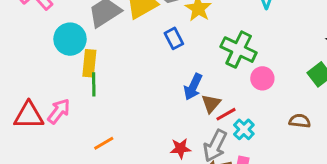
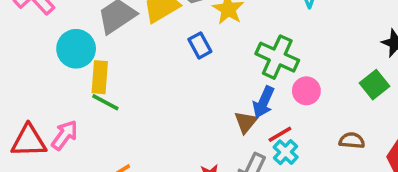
green line: (94, 84) -> (105, 102), turned -60
blue arrow: (193, 87) -> (263, 102), moved
red line: (226, 114) -> (280, 134), moved

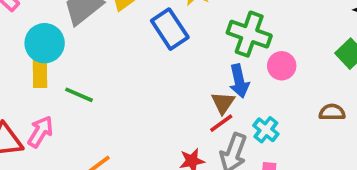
blue rectangle: (200, 45) -> (170, 29), size x1.5
yellow rectangle: (100, 77) -> (40, 71), moved
blue arrow: (263, 102) -> (239, 81), turned -32
red line: (280, 134) -> (221, 123), moved

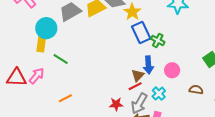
blue rectangle: (170, 29) -> (141, 32), moved
green cross: (249, 34) -> (158, 40), size x0.6
pink circle: (282, 66) -> (172, 70), moved

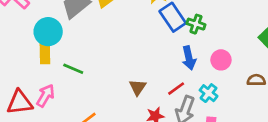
brown triangle: (138, 75) -> (138, 87), moved

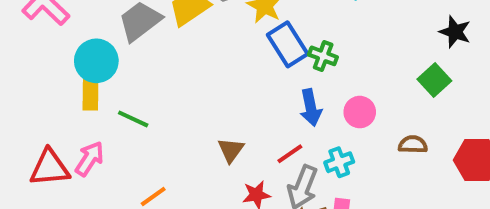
cyan cross: (209, 93) -> (339, 162), turned 30

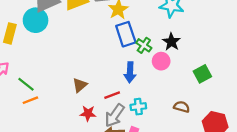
black star: (455, 32) -> (171, 42), moved
cyan circle: (96, 61) -> (36, 20), moved
pink circle: (360, 112) -> (161, 61), moved
green line: (133, 119) -> (26, 84), moved

